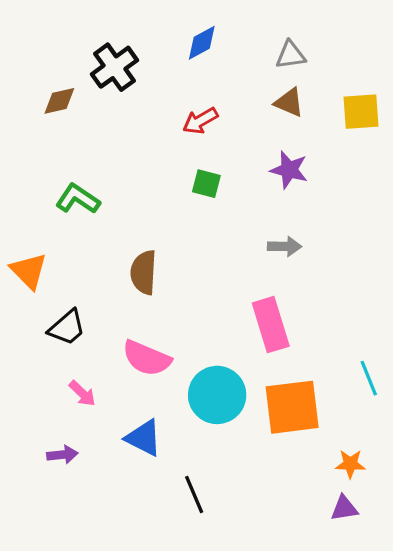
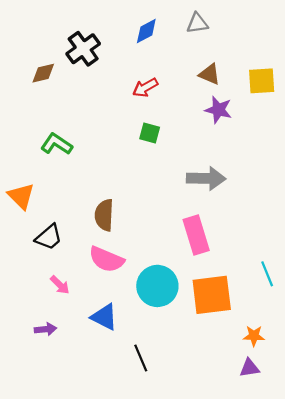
gray triangle: (291, 55) -> (197, 23), moved
purple star: (289, 170) -> (218, 110), moved
gray arrow: (284, 246) -> (206, 178), size x1.6
brown semicircle: (144, 272) -> (104, 215), moved

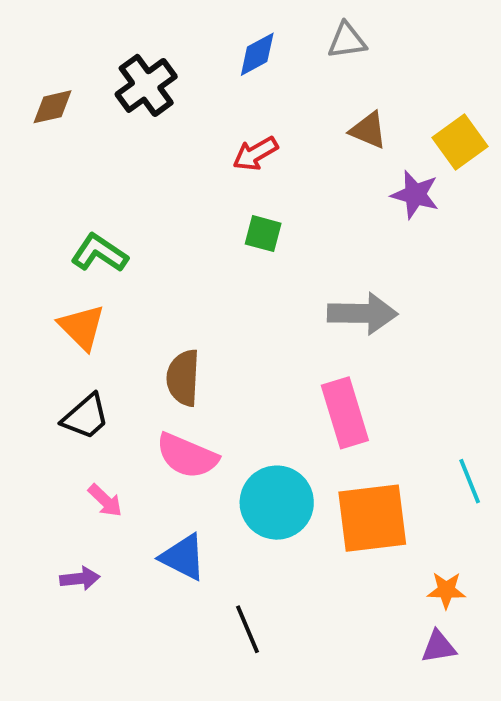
brown diamond: (43, 73) -> (53, 107), moved
yellow square: (262, 81) -> (460, 142), turned -32
purple star: (218, 110) -> (415, 195), moved
orange triangle: (21, 196) -> (82, 327), moved

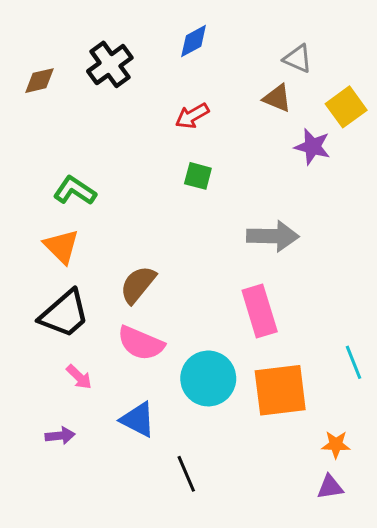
gray triangle: (347, 41) -> (298, 59), moved, turned 32
brown semicircle: (183, 378) -> (138, 285), turned 36
black trapezoid: (86, 417) -> (64, 314), size x1.4

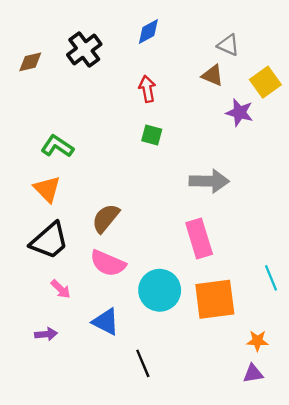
red arrow: (192, 116) -> (147, 89), turned 110

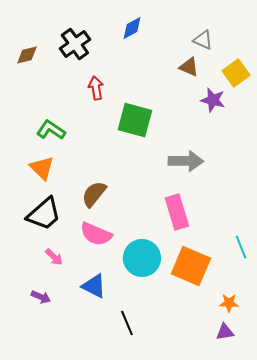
red arrow: (147, 89) -> (96, 88), moved
green square: (152, 135) -> (135, 120), size x1.8
orange square: (215, 299) -> (191, 266), turned 30
purple arrow: (46, 334) -> (41, 297), turned 30

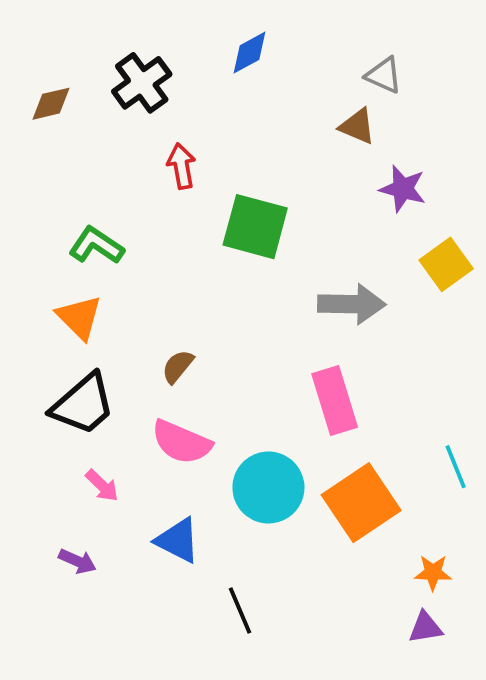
yellow square: (236, 73) -> (446, 264), moved
brown semicircle: (94, 194) -> (178, 366), size x0.7
orange square: (191, 266) -> (361, 503), turned 33

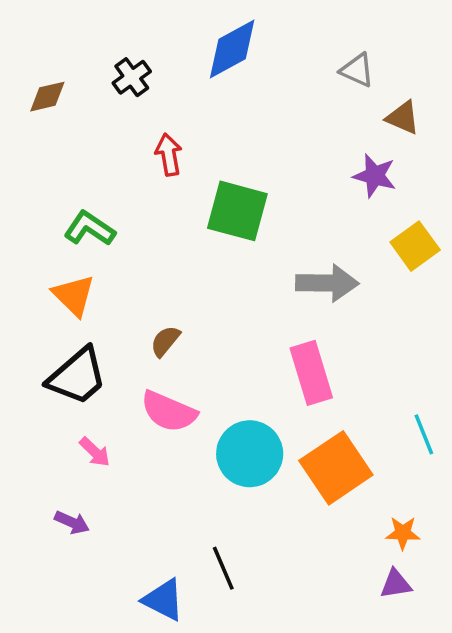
blue diamond: (250, 53) -> (232, 49), size x1.5
black cross: (142, 83) -> (132, 77), size x0.7
brown triangle: (357, 126) -> (403, 118), moved
blue triangle: (178, 540) -> (163, 600), moved

